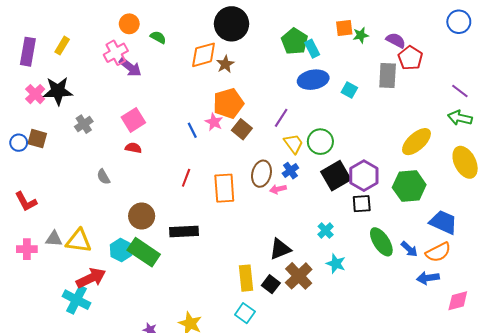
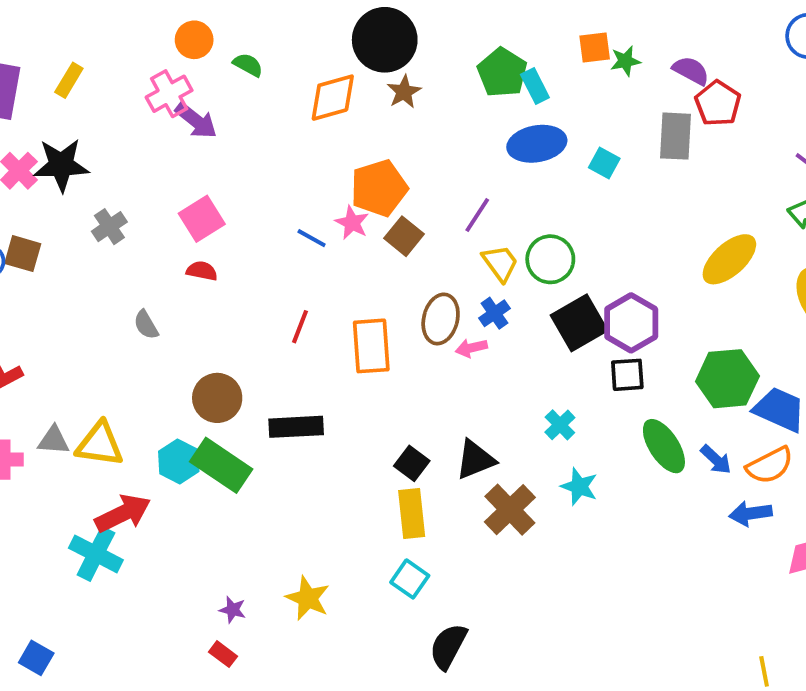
brown star: (225, 64) -> (404, 92), moved
blue line: (192, 130) -> (312, 238), turned -35
green hexagon: (409, 186) -> (727, 379), moved
black square: (271, 284) -> (412, 463), moved

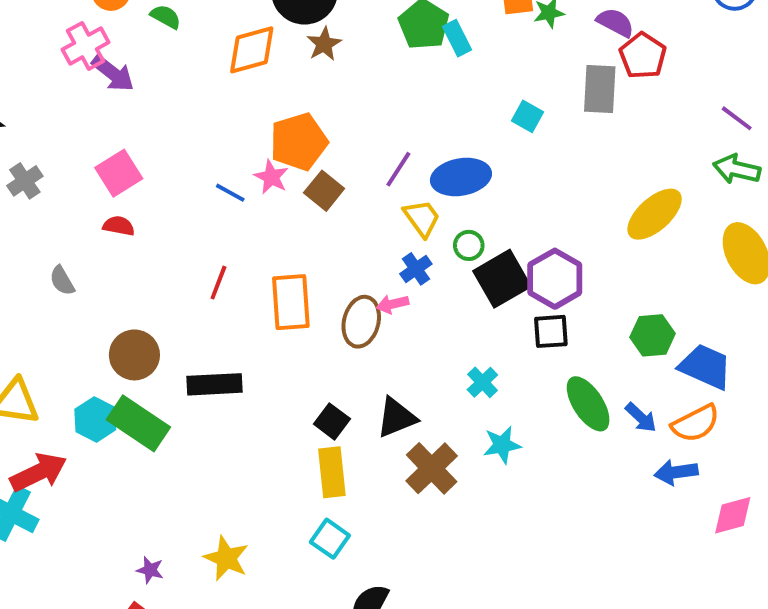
blue ellipse: (537, 144) -> (461, 177), moved
green circle: (550, 259) -> (469, 245), moved, size x0.6
brown ellipse: (441, 319) -> (361, 322), moved
green hexagon: (727, 379) -> (653, 335), size x0.7
cyan star: (579, 487) -> (502, 445), turned -30

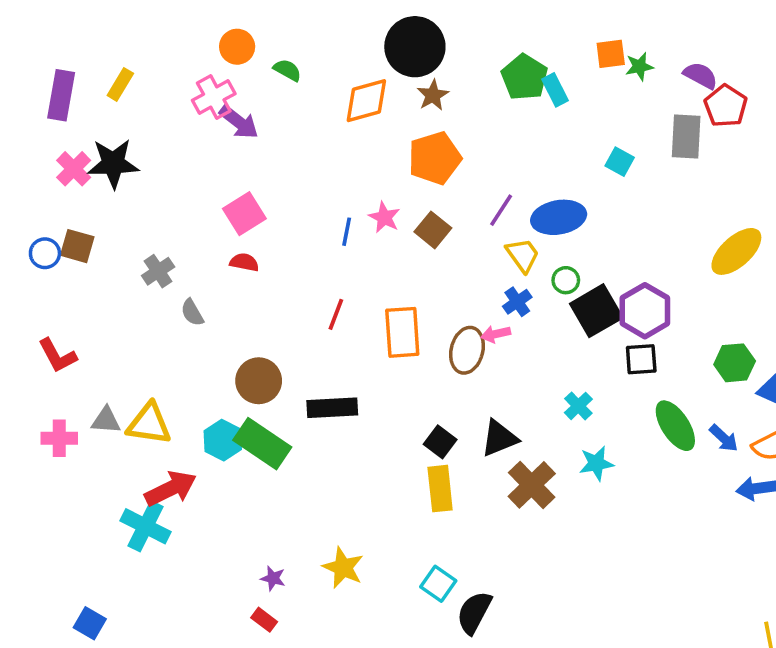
orange pentagon: (299, 142) -> (435, 158), moved
gray cross: (25, 181) -> (158, 271), moved
blue line: (230, 193) -> (347, 232), turned 72
cyan square: (330, 539) -> (438, 584), moved

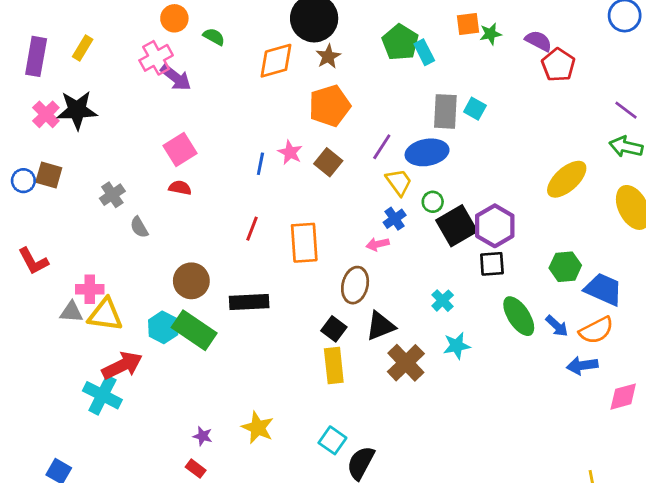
gray rectangle: (686, 137) -> (445, 111), moved
brown ellipse: (467, 350) -> (355, 285), moved
pink cross: (59, 438) -> (90, 289), moved

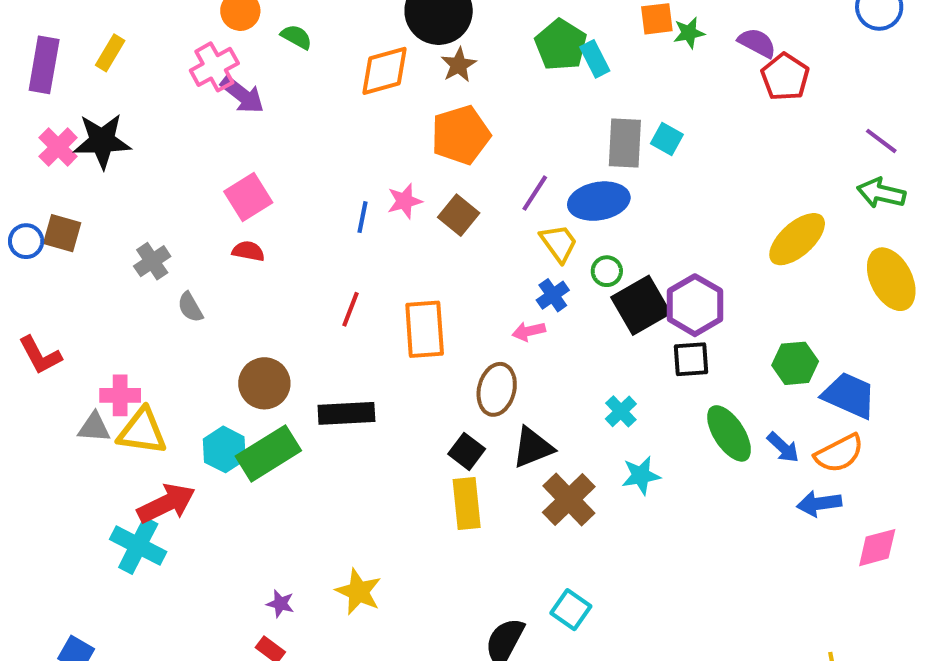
pink star: (290, 152) -> (405, 201), turned 30
green rectangle: (194, 330) -> (268, 453), turned -66
cyan square: (332, 440) -> (571, 610), moved

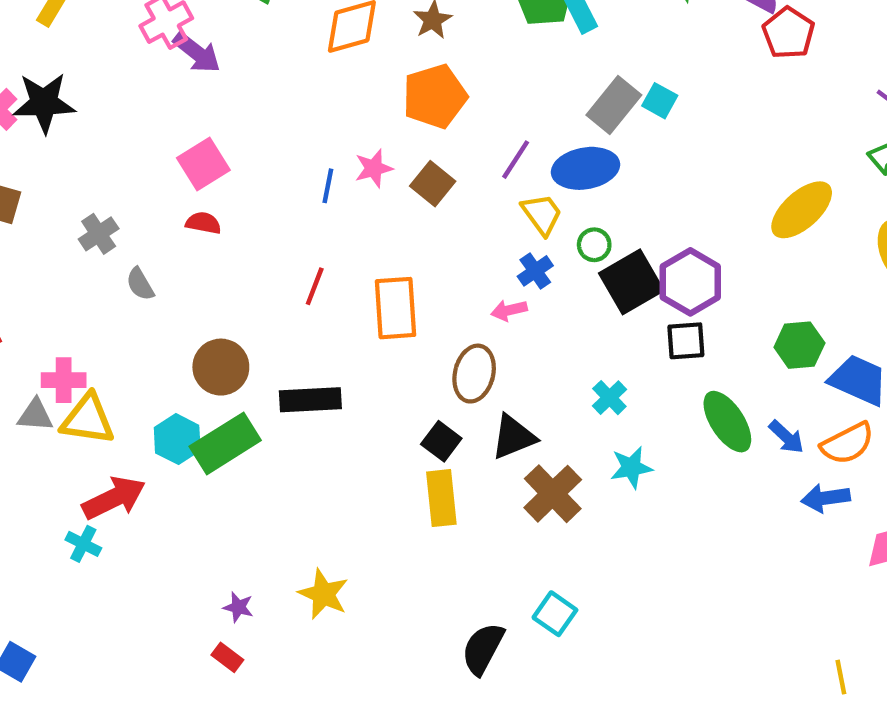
gray rectangle: (625, 143) -> (614, 105), turned 36
cyan cross: (138, 546) -> (83, 544), size x0.6

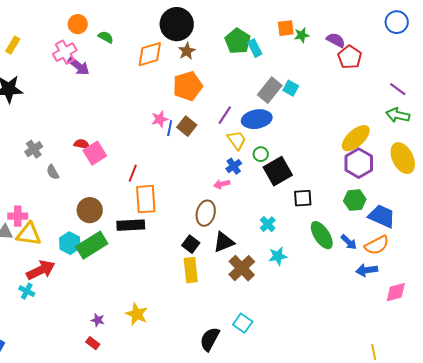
pink square: (203, 164) -> (95, 153), moved
blue line: (328, 186) -> (170, 128), moved
purple hexagon: (690, 282) -> (359, 163), moved
orange rectangle: (396, 308) -> (146, 199), moved

